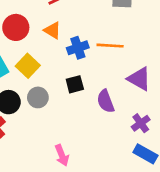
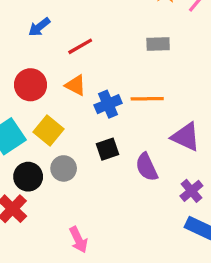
pink arrow: (62, 155) -> (78, 240), moved

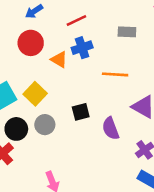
red line: (80, 46) -> (76, 21), moved
red circle: (31, 85) -> (31, 43), moved
blue cross: (108, 104) -> (82, 48), moved

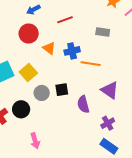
blue cross: (82, 48) -> (72, 51), moved
gray circle: (45, 125) -> (42, 93), moved
black circle: (16, 129) -> (21, 109), moved

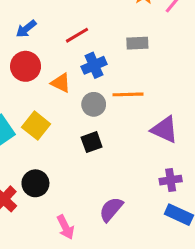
blue cross: (72, 51) -> (94, 65), moved
gray circle: (42, 93) -> (94, 104), moved
purple semicircle: (83, 104) -> (111, 209), moved, turned 66
purple cross: (108, 123) -> (171, 180), turned 32

